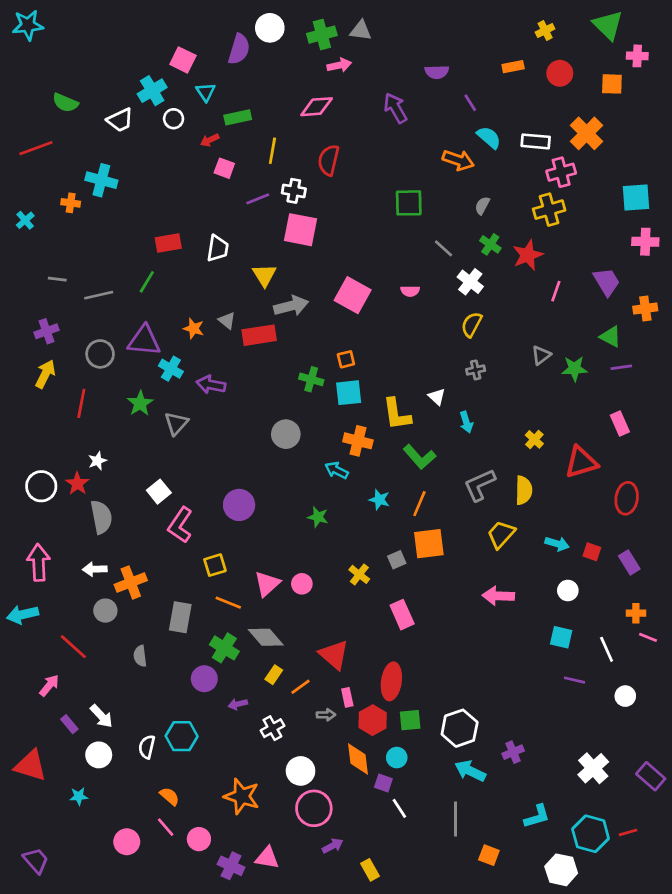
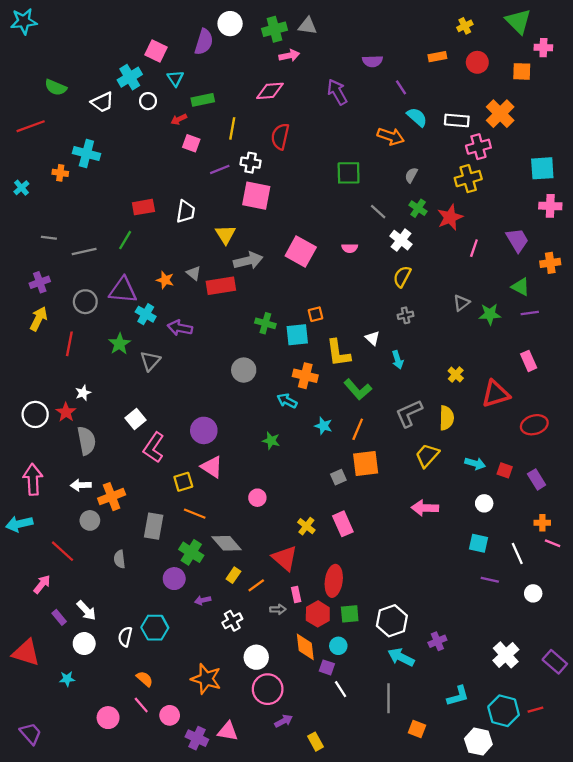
orange square: (346, 359) -> (316, 314), moved
red ellipse: (627, 498) -> (534, 425), turned 65
yellow cross: (359, 574) -> (306, 526), moved
pink triangle: (267, 584) -> (212, 467), moved, turned -45

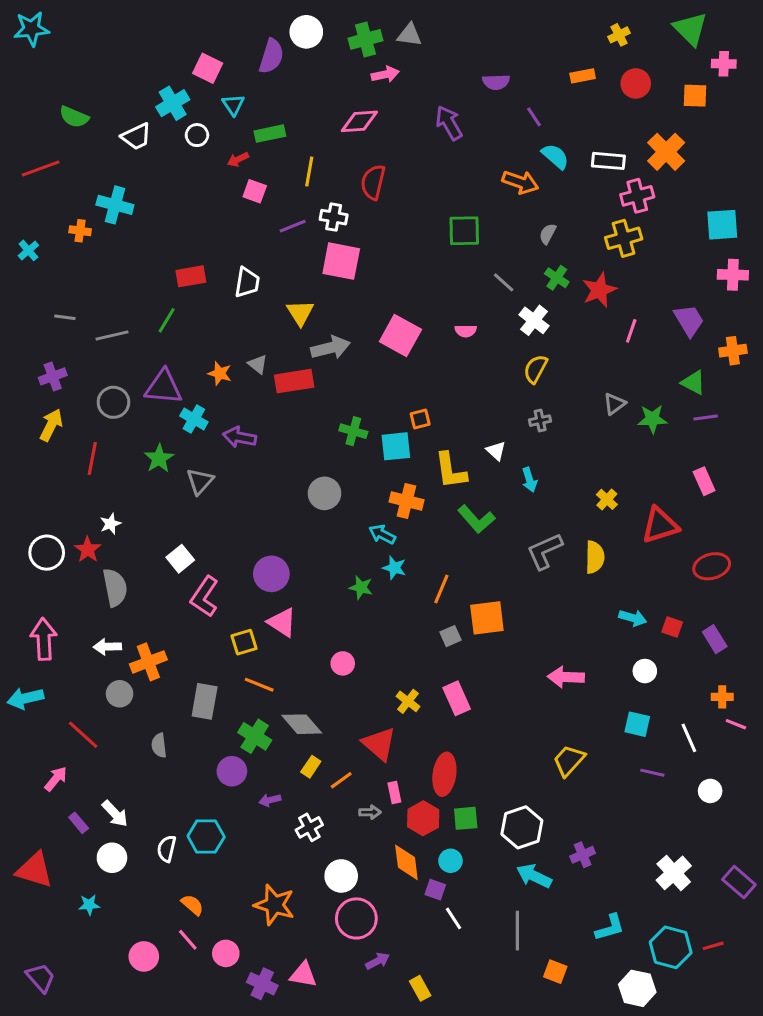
cyan star: (323, 426) -> (394, 568), moved
orange line: (358, 429) -> (441, 589), moved
yellow trapezoid: (427, 455) -> (569, 761), moved

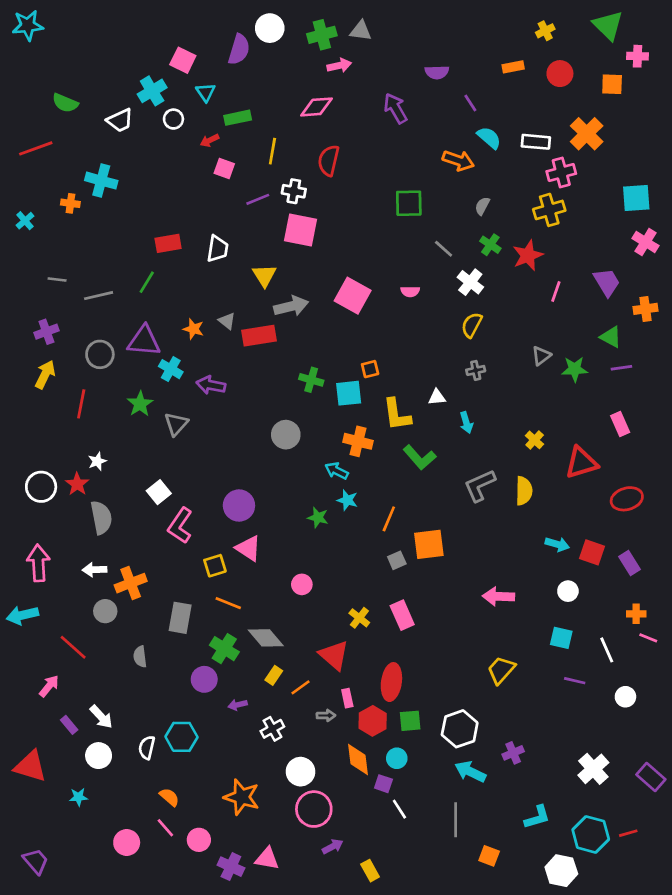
pink cross: (733, 275) -> (646, 242), turned 30
white triangle: (496, 451) -> (437, 397), turned -48
red square: (672, 627) -> (592, 552), size x1.4

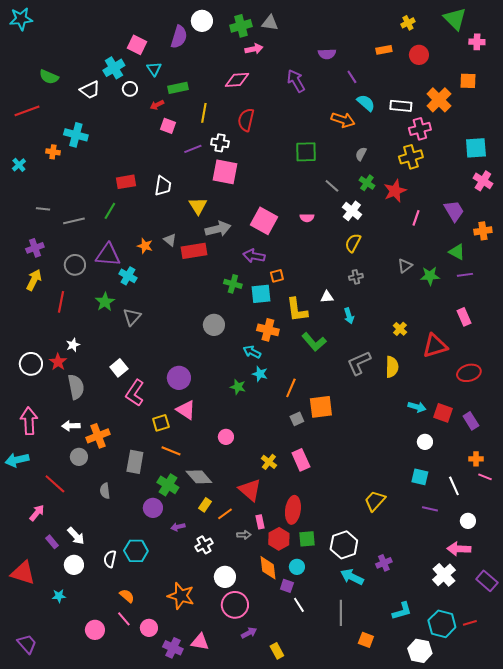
orange square: (612, 84) -> (468, 81), moved
purple arrow: (211, 385) -> (254, 256), moved
pink arrow: (498, 596) -> (459, 549), moved

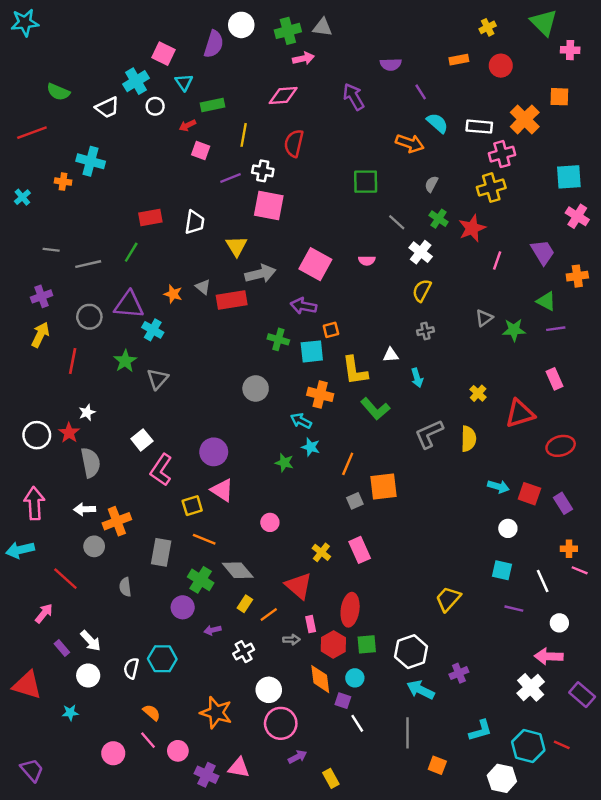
red line: (470, 623) -> (562, 745), turned 40

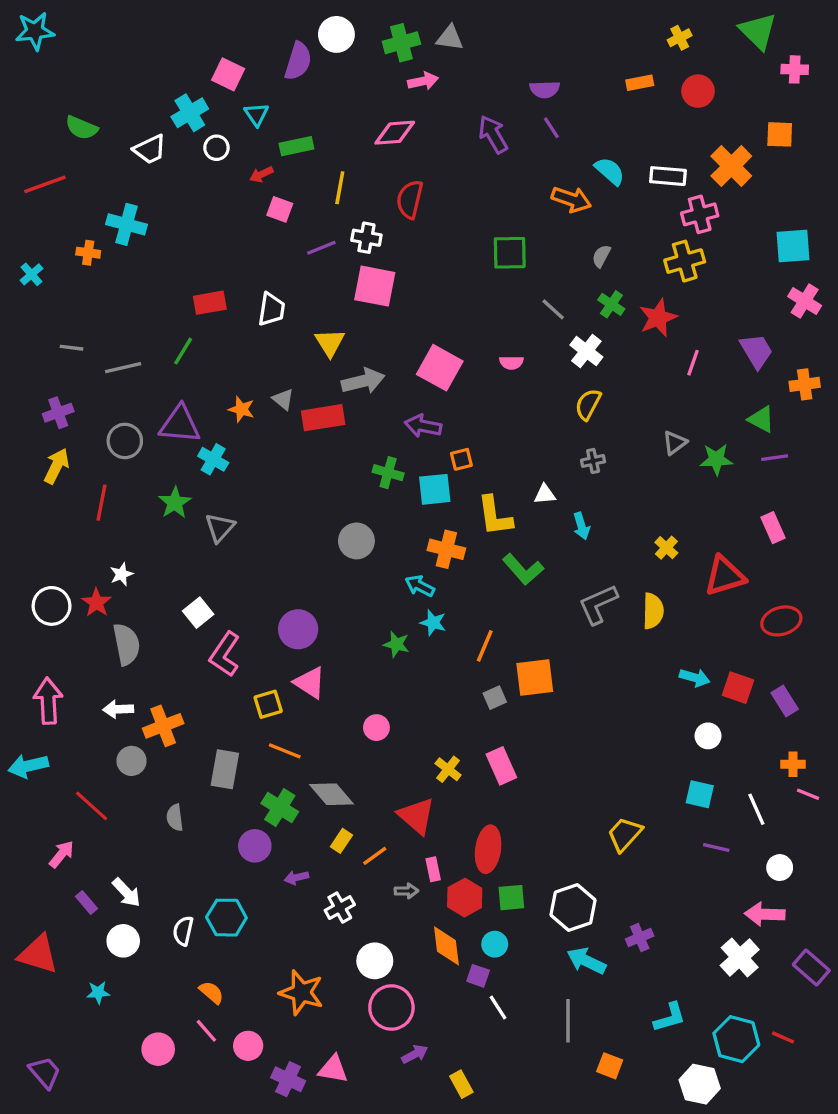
purple line: (421, 92) -> (551, 128), moved

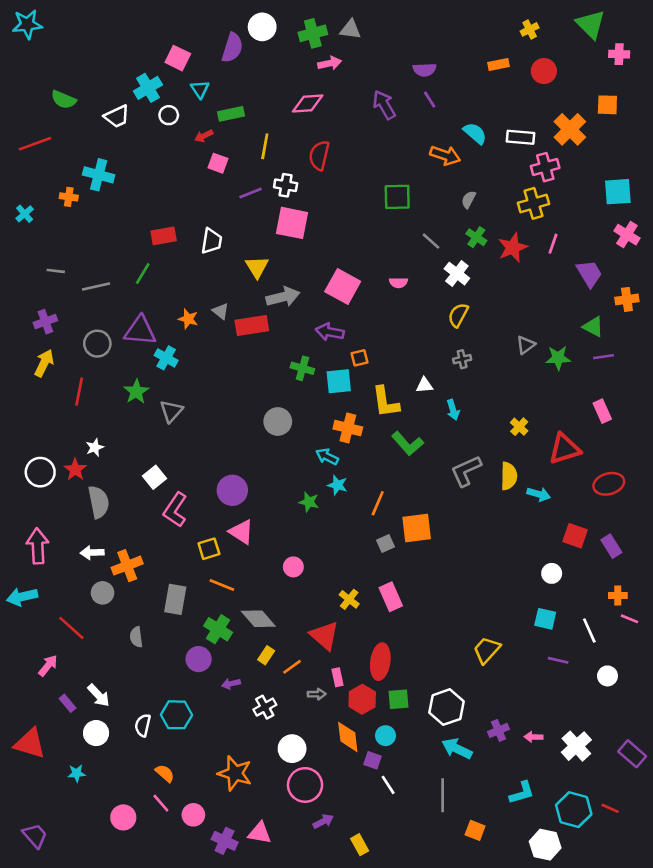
pink line: (693, 363) -> (553, 244), moved
cyan arrow: (695, 678) -> (539, 494), moved
pink arrow: (765, 914) -> (533, 737), moved, size x0.6

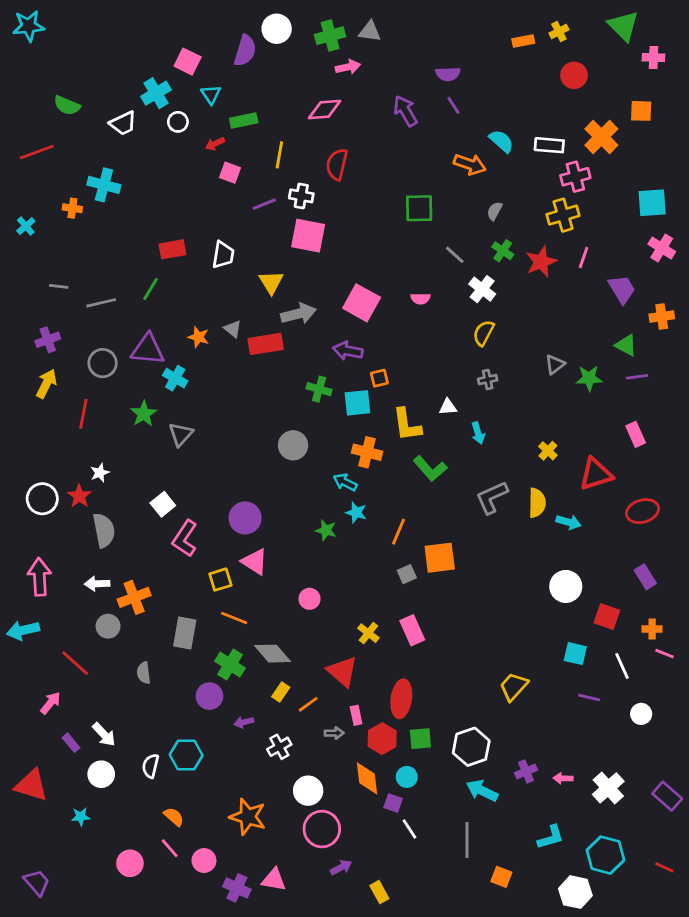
orange rectangle: (498, 65) -> (523, 41), moved
red square: (575, 536) -> (607, 617), moved
white circle: (552, 573) -> (566, 586), moved, size x1.5
red line: (610, 808) -> (664, 867), moved

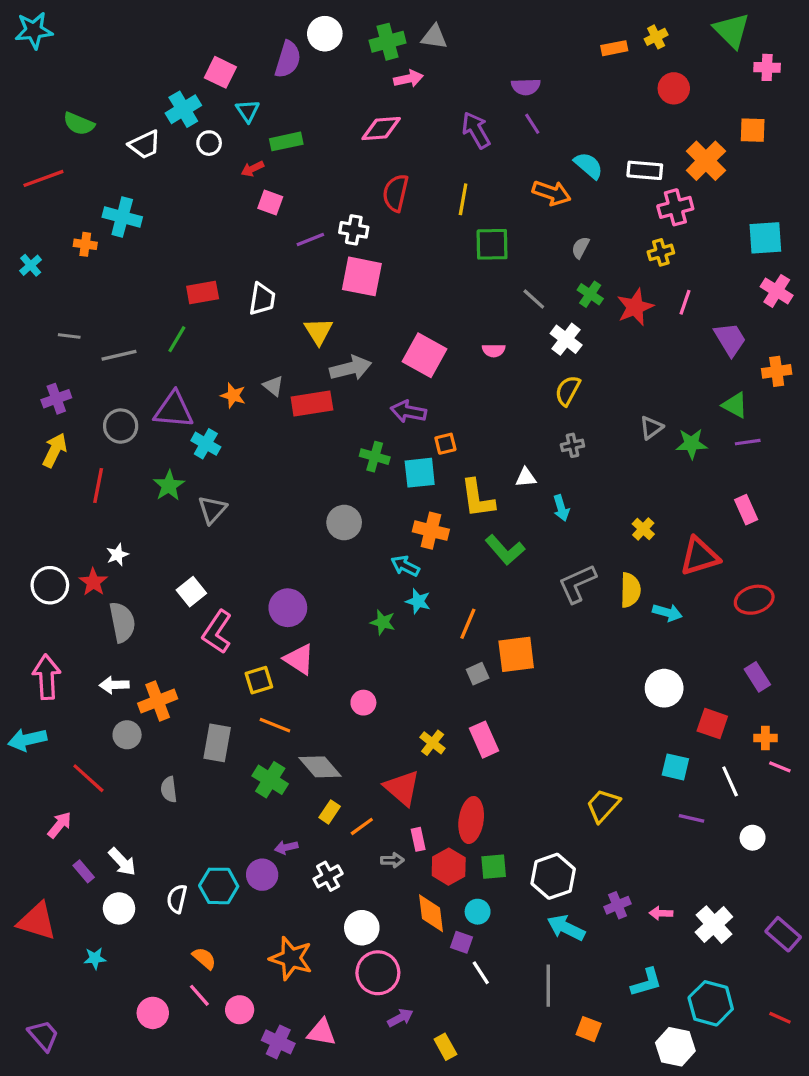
yellow line: (279, 155) -> (463, 199), moved
yellow cross: (563, 215) -> (661, 252), size x0.7
purple circle: (209, 696) -> (262, 875), moved

